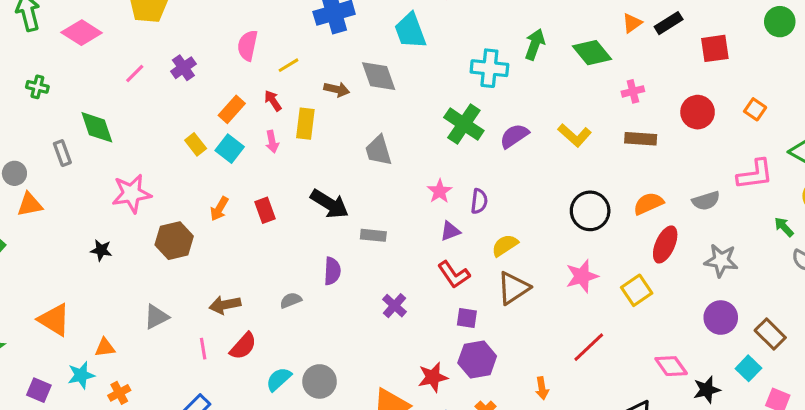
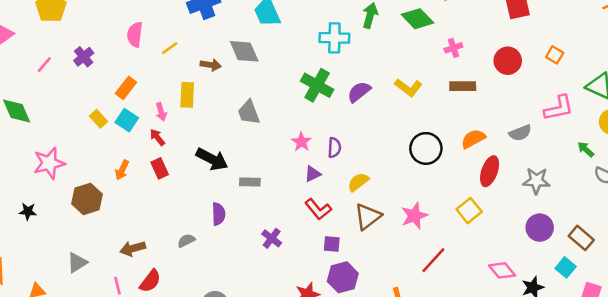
red arrow: (273, 101) -> (157, 137), moved
pink star: (582, 276) -> (414, 216), moved

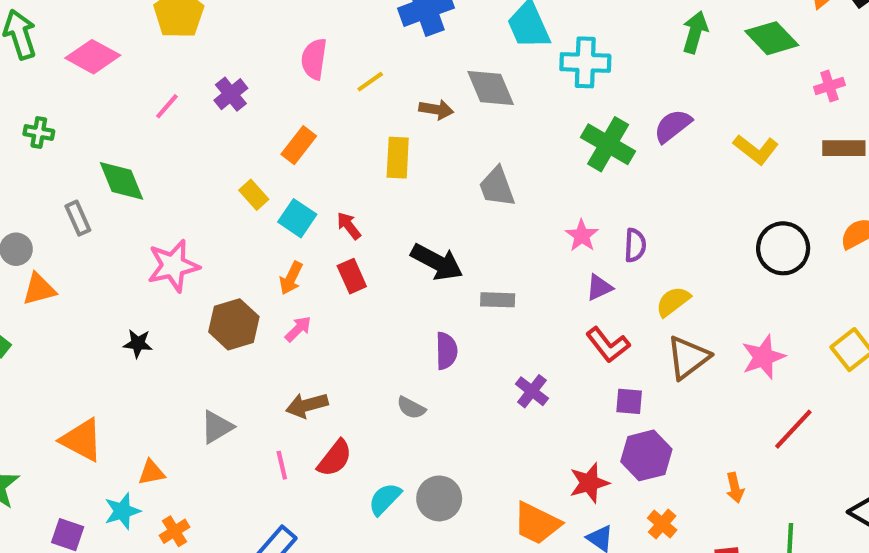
cyan cross: (334, 38) -> (585, 62), moved
purple semicircle: (359, 92) -> (673, 126), moved
pink arrow: (161, 112) -> (298, 329), moved, turned -120
cyan square: (127, 120) -> (297, 218), moved
gray semicircle: (186, 241) -> (411, 408), moved, turned -126

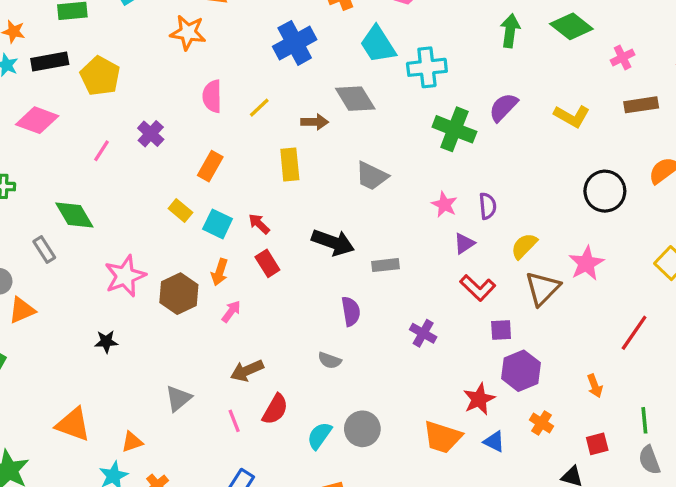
gray trapezoid: (497, 187) -> (372, 176), turned -36
brown hexagon: (234, 324) -> (179, 294), moved
pink star: (763, 357) -> (586, 263), moved

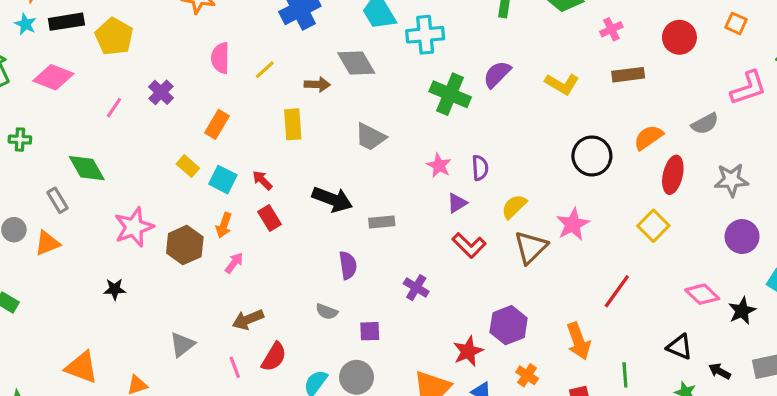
orange triangle: (22, 310) -> (47, 243), moved
purple square: (501, 330) -> (370, 331), moved
orange arrow: (595, 386) -> (578, 341), size x1.6

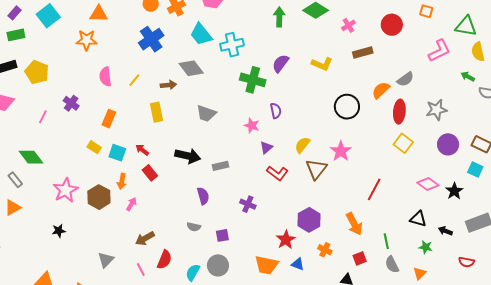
gray semicircle: (705, 124) -> (405, 79), moved
purple semicircle: (480, 168) -> (276, 111), moved
yellow square: (653, 226) -> (403, 143), moved

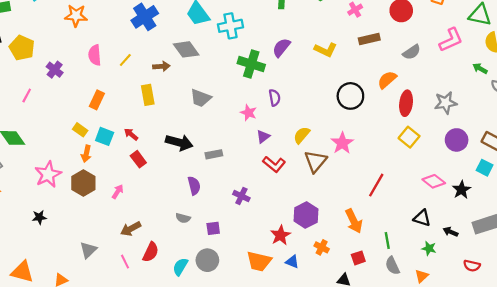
gray semicircle: (405, 79) -> (412, 52), moved
purple cross: (71, 103) -> (55, 70), moved
orange arrow: (122, 181) -> (86, 154), moved

